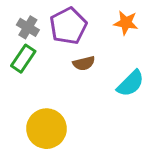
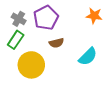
orange star: (126, 23) -> (94, 16), moved
yellow circle: (47, 129) -> (31, 65), moved

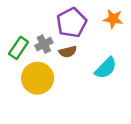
purple pentagon: (46, 18) -> (72, 23), moved
gray cross: (19, 19) -> (44, 44), moved, turned 32

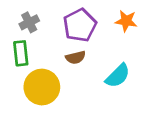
gray cross: (44, 44) -> (29, 22), moved
green rectangle: (19, 48) -> (21, 53), turned -40

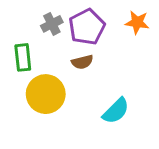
gray cross: (29, 22) -> (52, 24), moved
cyan semicircle: (118, 76) -> (116, 111), moved

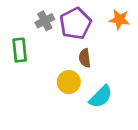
brown semicircle: (82, 62) -> (85, 58), moved, turned 96
yellow circle: (46, 94) -> (69, 82), moved, size x0.7

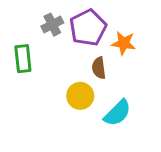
orange star: (119, 19) -> (124, 43), moved

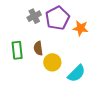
green rectangle: (23, 59) -> (17, 50), moved
brown semicircle: (99, 68) -> (38, 48), moved

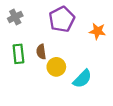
gray cross: (34, 16) -> (15, 17), moved
orange star: (81, 28) -> (97, 31), moved

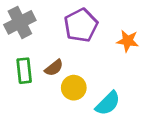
gray cross: (15, 17) -> (20, 22), size x1.5
brown semicircle: (41, 52) -> (54, 68), turned -120

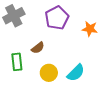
green rectangle: (24, 71) -> (17, 62), moved
yellow circle: (74, 88) -> (49, 73), moved

